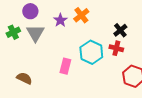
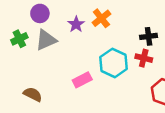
black cross: (120, 30) -> (149, 36), turned 32
gray triangle: (35, 33) -> (46, 40), turned 36
pink rectangle: (65, 66) -> (82, 80), turned 49

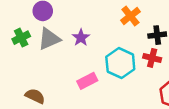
orange cross: (101, 18) -> (130, 16), moved
purple star: (76, 24) -> (81, 38), moved

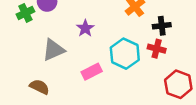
green cross: (21, 38) -> (25, 13), moved
gray triangle: (49, 39) -> (53, 50), moved

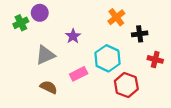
red cross: (157, 49) -> (155, 59), moved
red hexagon: (178, 84) -> (126, 85), moved
brown semicircle: (39, 87) -> (49, 87), moved

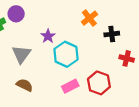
gray triangle: (45, 55) -> (21, 54), turned -30
cyan hexagon: (107, 58) -> (66, 54), moved
pink rectangle: (79, 74) -> (70, 86), moved

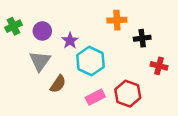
purple circle: (16, 14) -> (42, 31), moved
orange cross: (89, 18) -> (117, 20), turned 35
brown semicircle: (25, 85) -> (58, 84), moved, turned 98

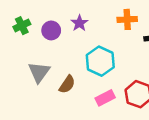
purple star: (70, 41) -> (79, 23), moved
gray triangle: (40, 61) -> (39, 72), moved

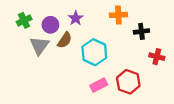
gray triangle: (39, 72) -> (39, 46), moved
brown semicircle: (67, 84) -> (65, 40), moved

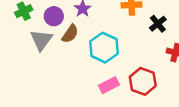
black cross: (141, 31) -> (158, 24), turned -32

